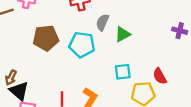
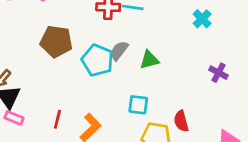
gray semicircle: (102, 22) -> (119, 51), moved

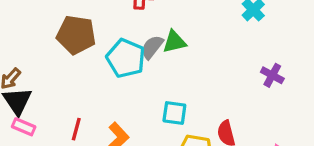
green triangle: (149, 60) -> (174, 42), moved

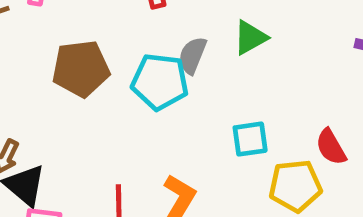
green triangle: (174, 42) -> (250, 38), moved

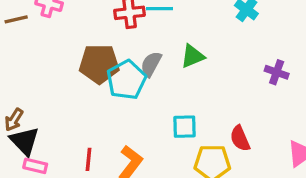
brown pentagon: (81, 69) -> (99, 64), moved
cyan pentagon: (160, 82) -> (126, 80), turned 30

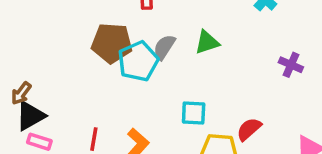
red semicircle: (240, 138) -> (249, 129), turned 68
black triangle: (24, 141) -> (30, 116), turned 40

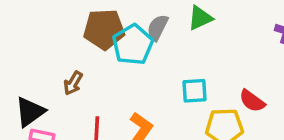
brown arrow: (21, 93) -> (73, 83), moved
red semicircle: (249, 129) -> (252, 101), turned -96

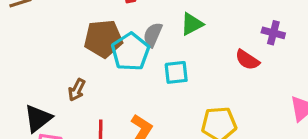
cyan square: (194, 91) -> (176, 72), moved
red semicircle: (252, 101) -> (247, 60), moved

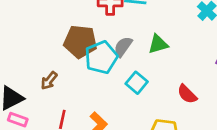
red semicircle: (247, 60) -> (187, 94), moved
cyan square: (176, 72) -> (137, 83), turned 35

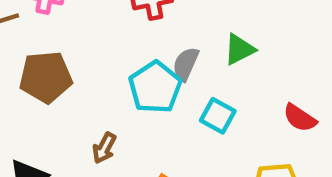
brown pentagon: (80, 42) -> (46, 77), moved
brown arrow: (49, 81) -> (104, 148), moved

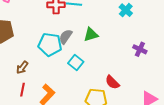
cyan pentagon: (155, 87) -> (50, 45), turned 30
red semicircle: (300, 118) -> (112, 82), moved

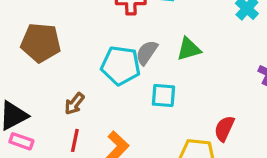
cyan square: (76, 62) -> (163, 96), turned -35
red semicircle: (112, 82) -> (224, 129), turned 70

